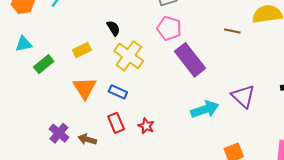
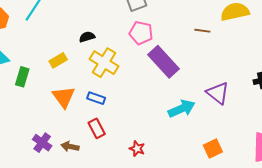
black semicircle: (113, 28) -> (87, 37), turned -70
green rectangle: (44, 64) -> (22, 77), turned -30
red star: (146, 126) -> (137, 149), moved

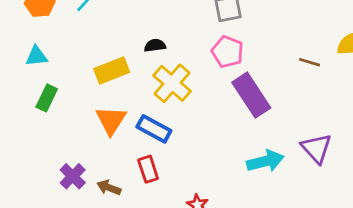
yellow rectangle: (58, 60) -> (112, 70), size x1.4
green rectangle: (22, 77) -> (47, 98), moved
blue rectangle: (96, 98) -> (154, 129), size x1.4

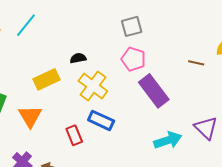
orange triangle: (111, 120) -> (30, 116), moved
blue rectangle: (154, 129) -> (101, 120), moved
red rectangle: (148, 169) -> (74, 135), moved

